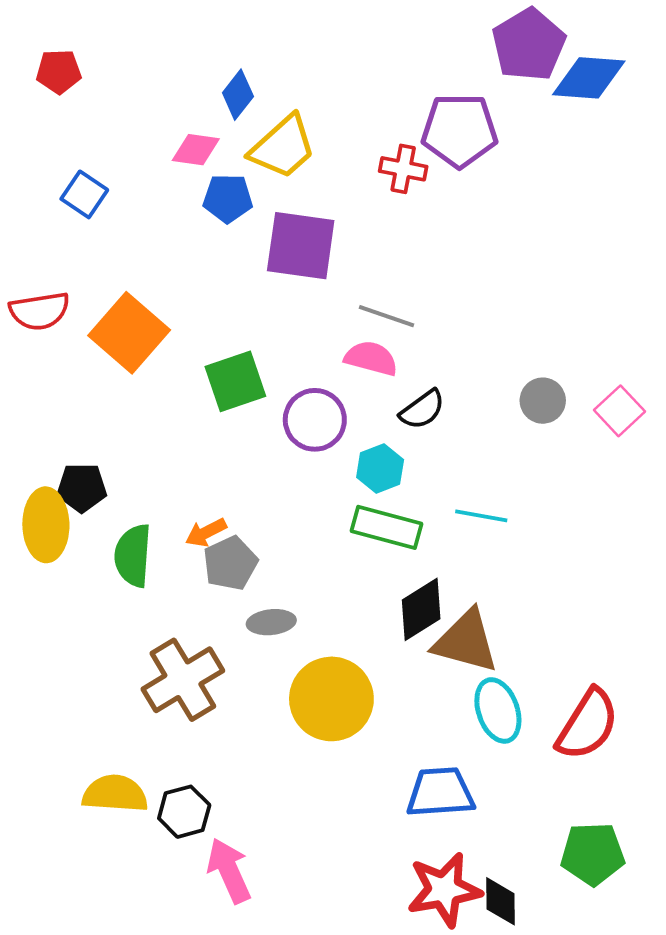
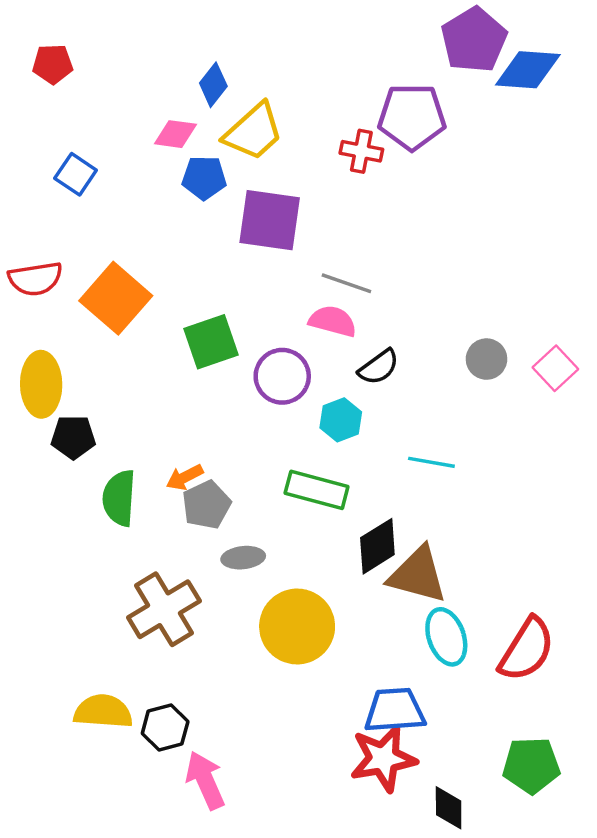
yellow ellipse: (46, 525) -> (41, 384), moved
green rectangle: (386, 527) -> (317, 490), moved
red star: (444, 890) -> (383, 759), moved

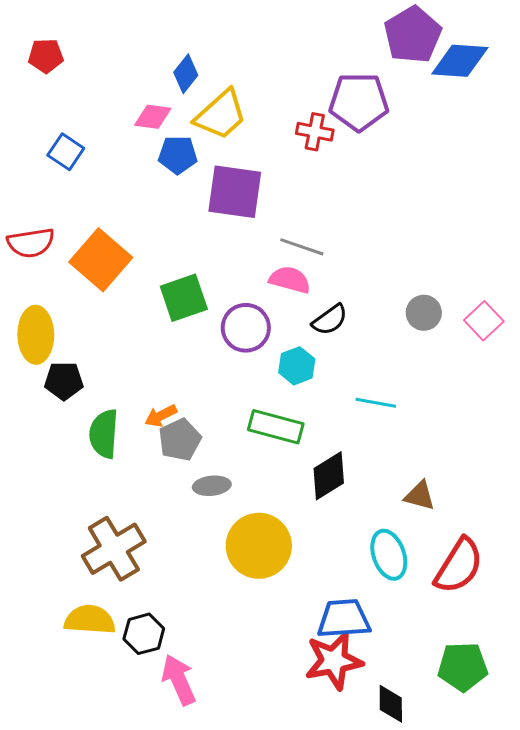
brown triangle: (418, 575) -> (420, 496), moved, size x0.6
brown cross: (164, 609) -> (114, 549), moved

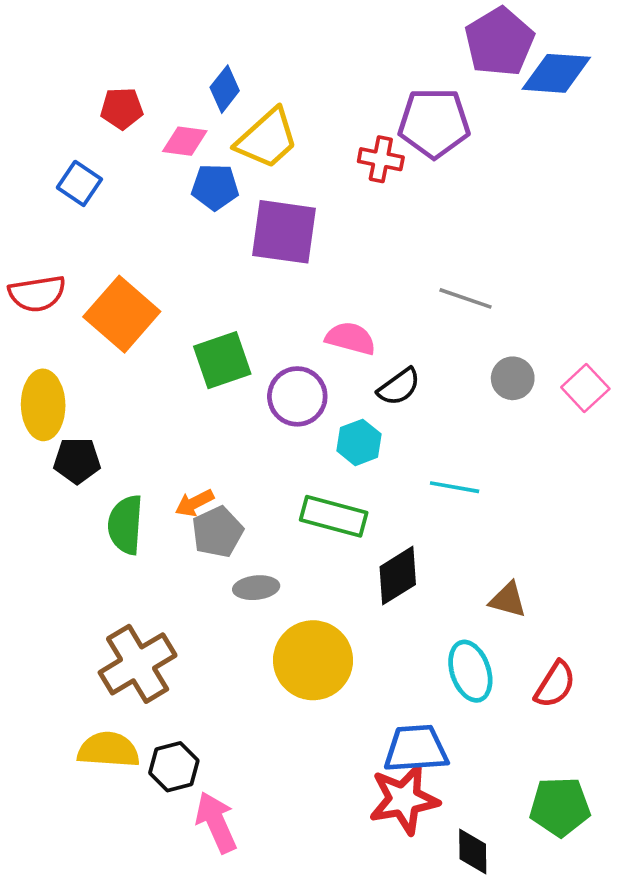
red pentagon: (46, 56) -> (122, 108), moved
gray line: (302, 247) -> (466, 298), moved
red semicircle: (459, 566) -> (555, 684), size x0.7

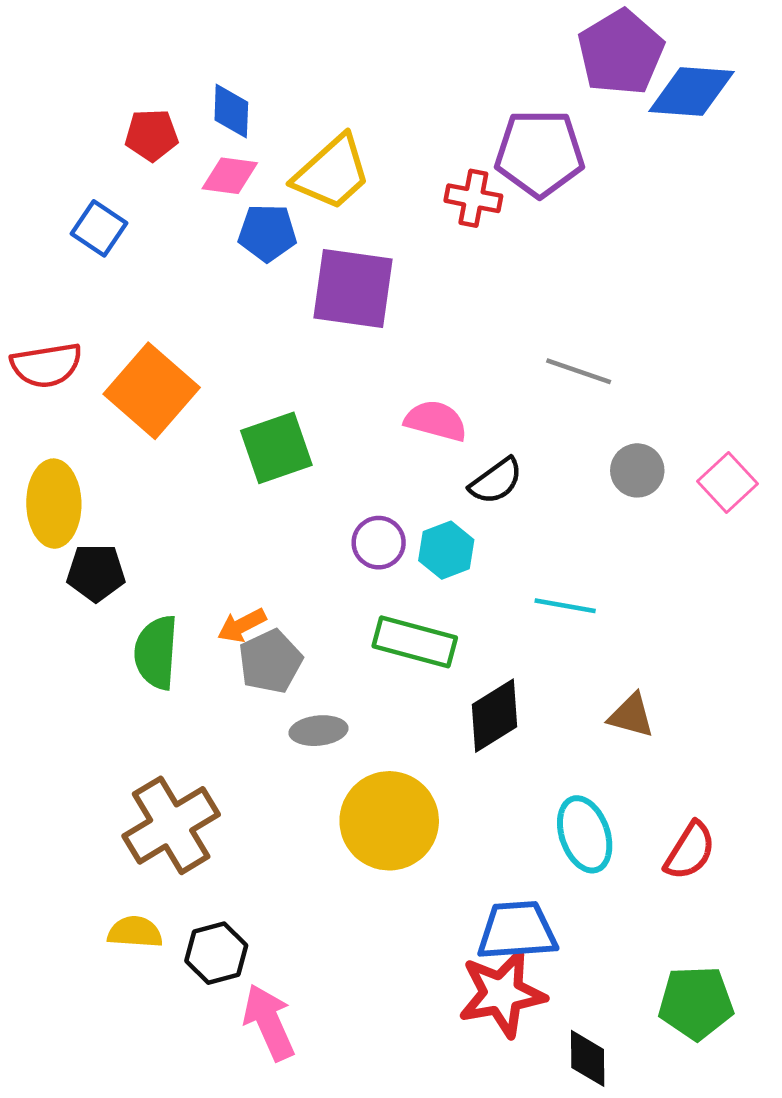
blue diamond: (225, 89) -> (231, 111), moved, turned -36
purple circle: (297, 396) -> (379, 543), moved, size x0.7
brown triangle: (508, 600) -> (631, 716), moved
yellow semicircle: (108, 750) -> (135, 932), size x0.7

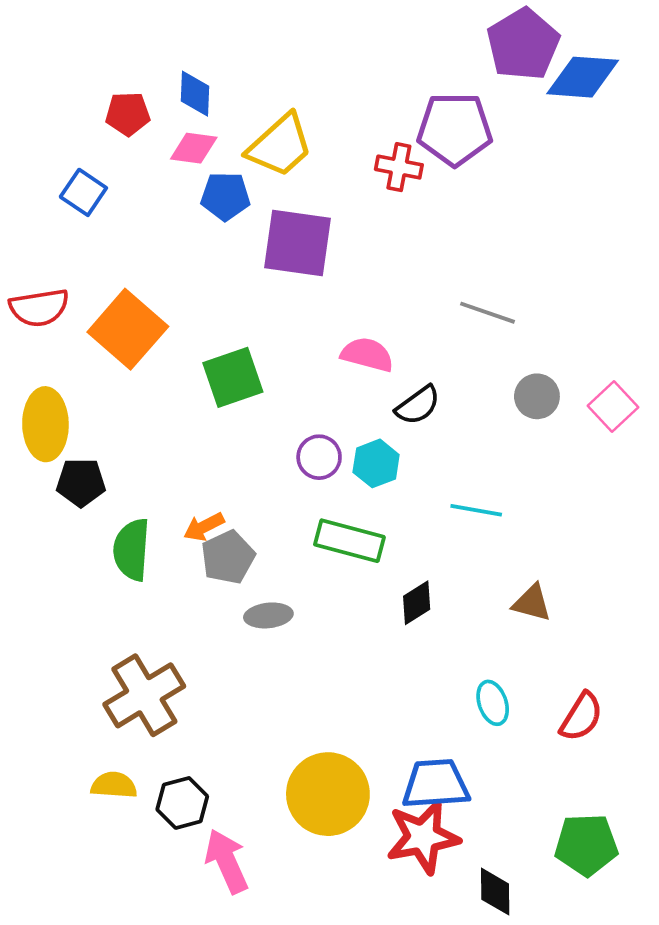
black diamond: (494, 716) -> (417, 603), size x0.7
yellow circle: (389, 821) -> (328, 794), moved
cyan ellipse: (585, 834) -> (493, 703), size x0.7

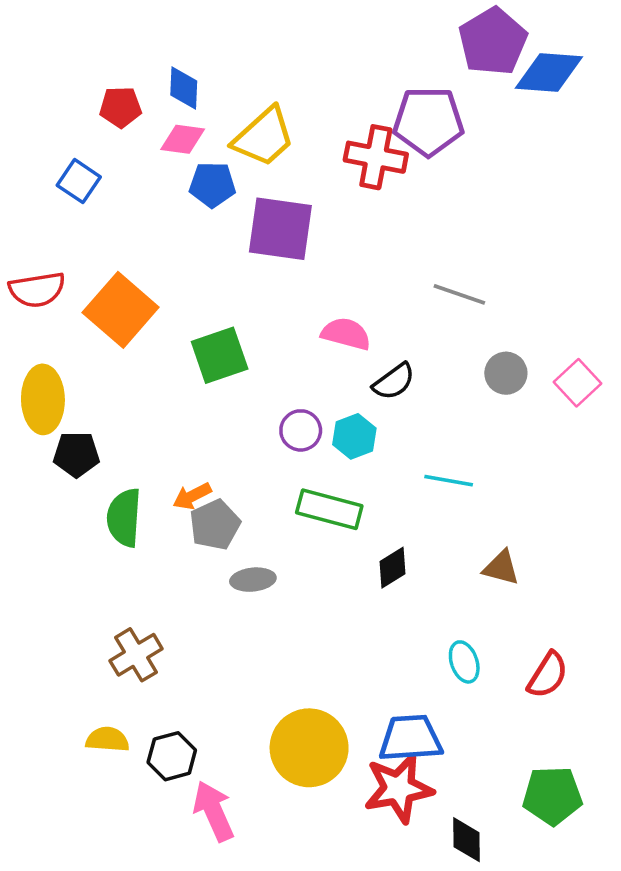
red cross: (399, 167) -> (376, 157), size x1.4
brown cross: (144, 695) -> (136, 655), size x0.7

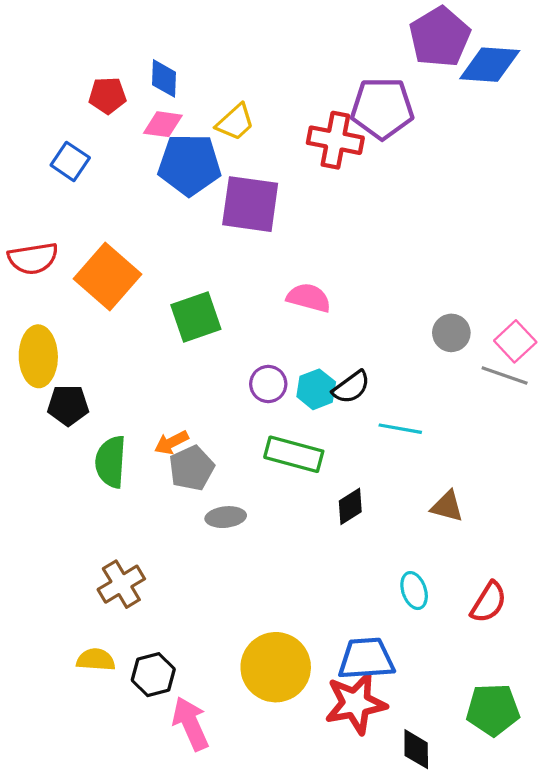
yellow trapezoid: (264, 137) -> (235, 122), size x0.7
blue pentagon: (212, 185) -> (189, 165), size x1.5
gray line: (459, 294) -> (505, 375), moved
black semicircle: (394, 382) -> (351, 387), moved

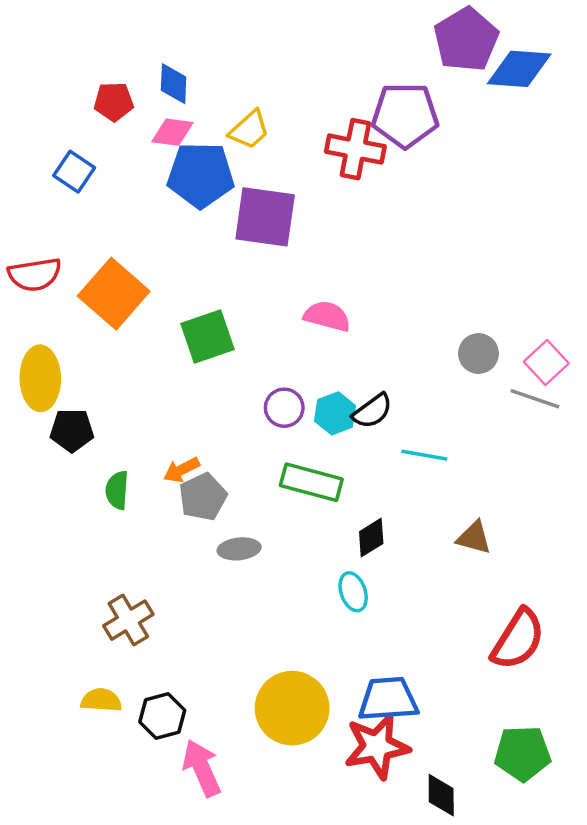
green semicircle: (111, 462) -> (117, 490), size x0.7
cyan ellipse: (414, 591) -> (353, 592), moved
red semicircle: (489, 602) -> (518, 639), size x1.4

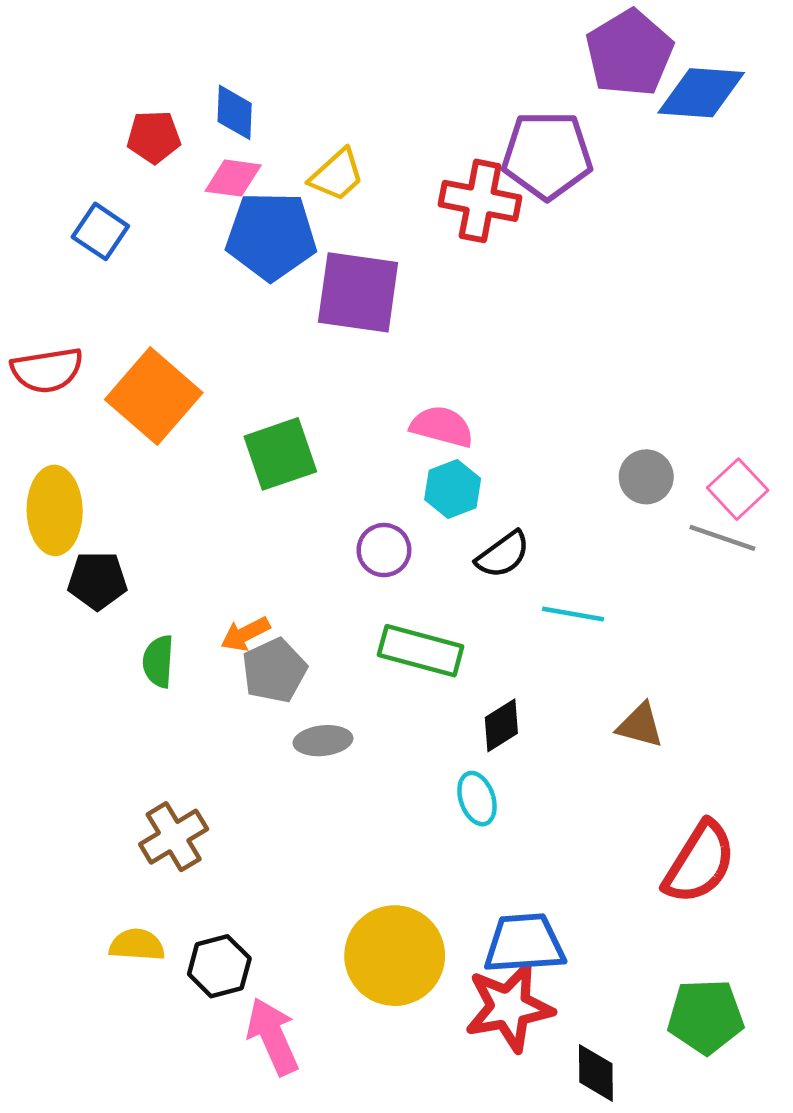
cyan hexagon: (335, 413) -> (453, 489), moved

